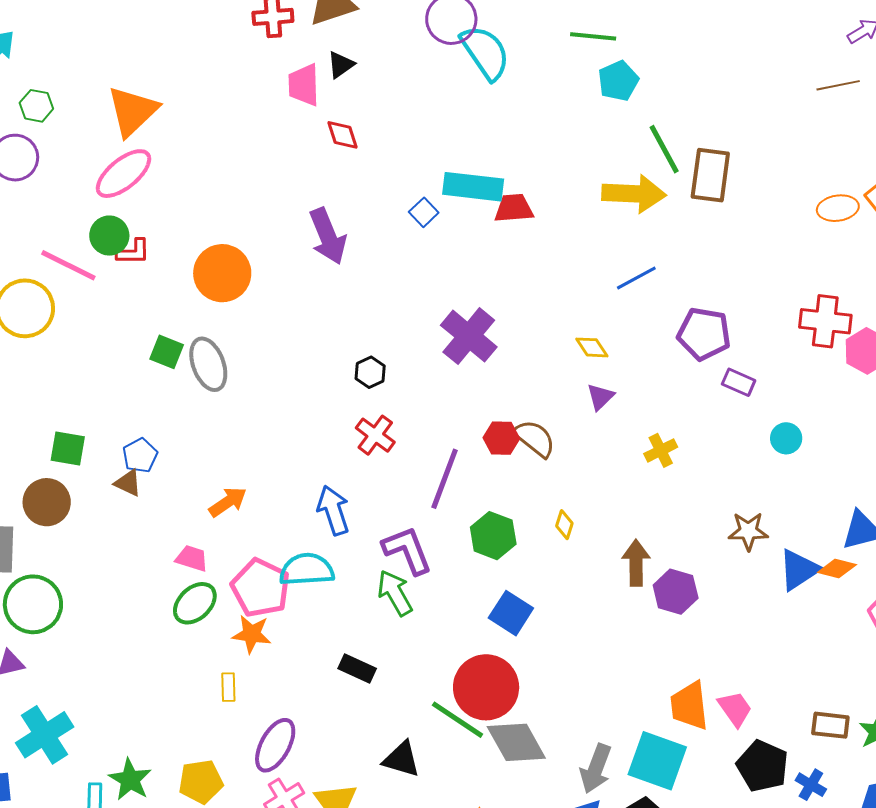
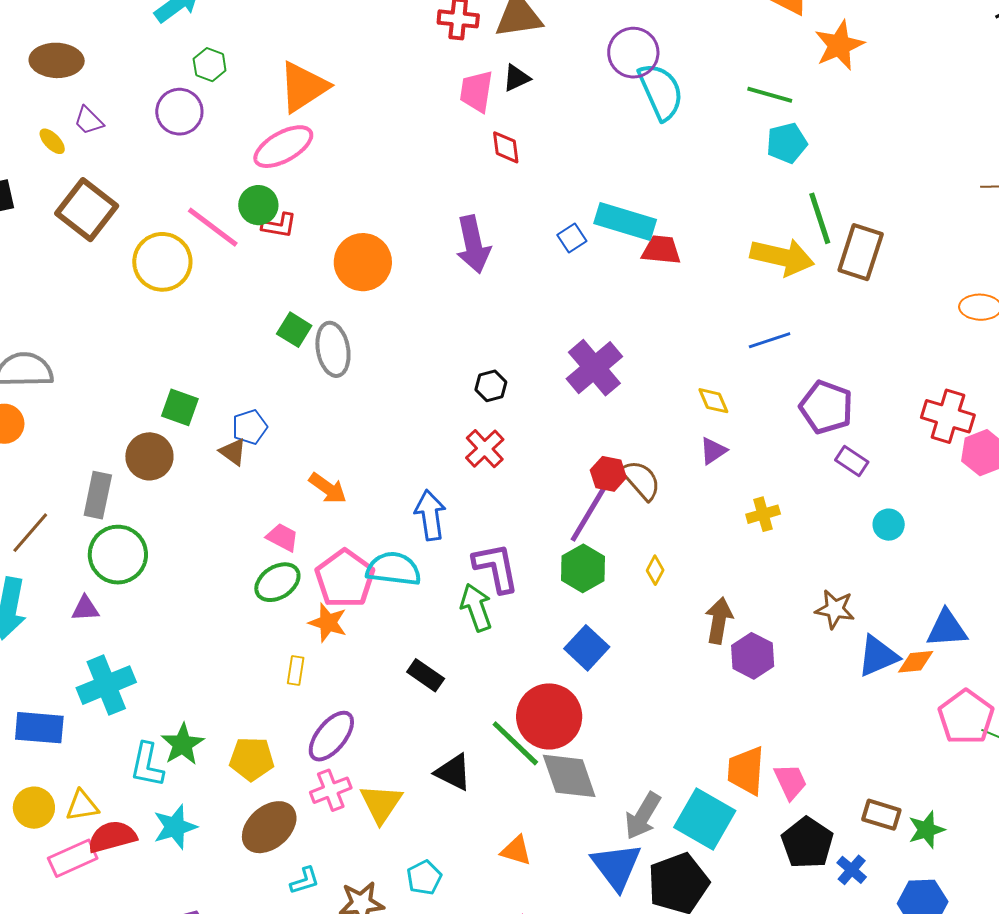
purple line: (445, 479) -> (589, 514), moved
orange arrow: (228, 502) -> (328, 488), turned 60
orange diamond: (837, 568) -> (916, 662), turned -30

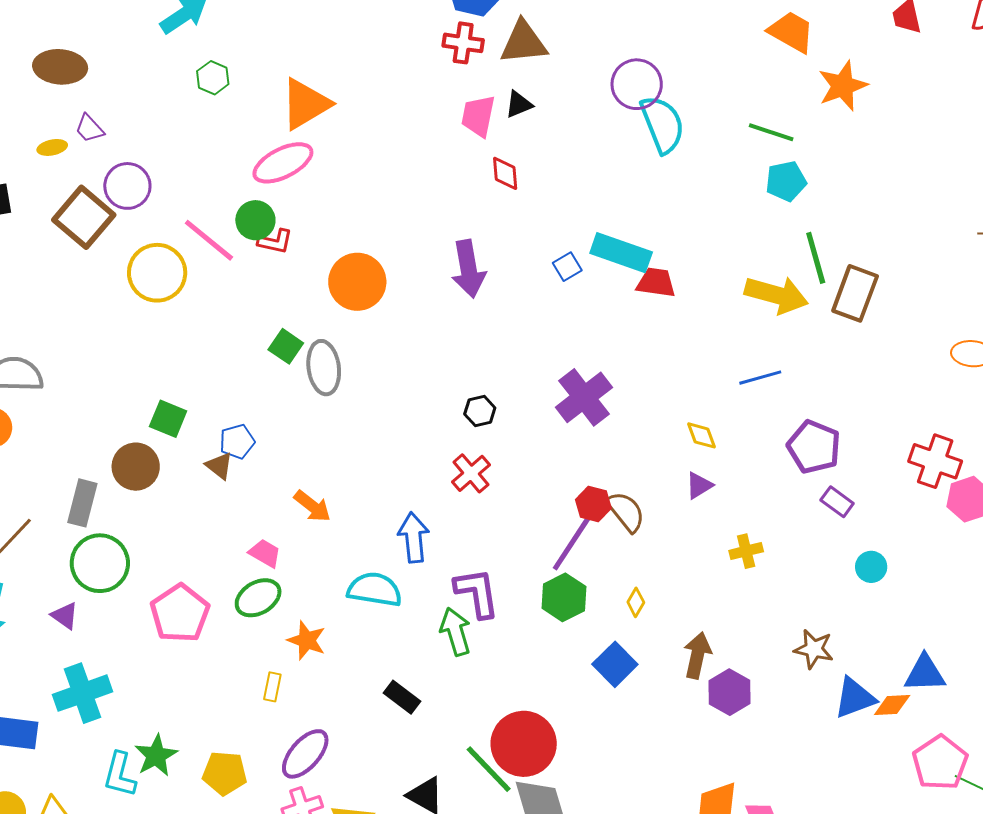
purple circle: (179, 112) -> (127, 186), moved
yellow ellipse: (52, 141) -> (52, 147), turned -60
pink pentagon: (345, 579) -> (180, 613), moved
purple triangle: (85, 609) -> (65, 616), turned 36
blue square: (587, 648) -> (615, 664), moved

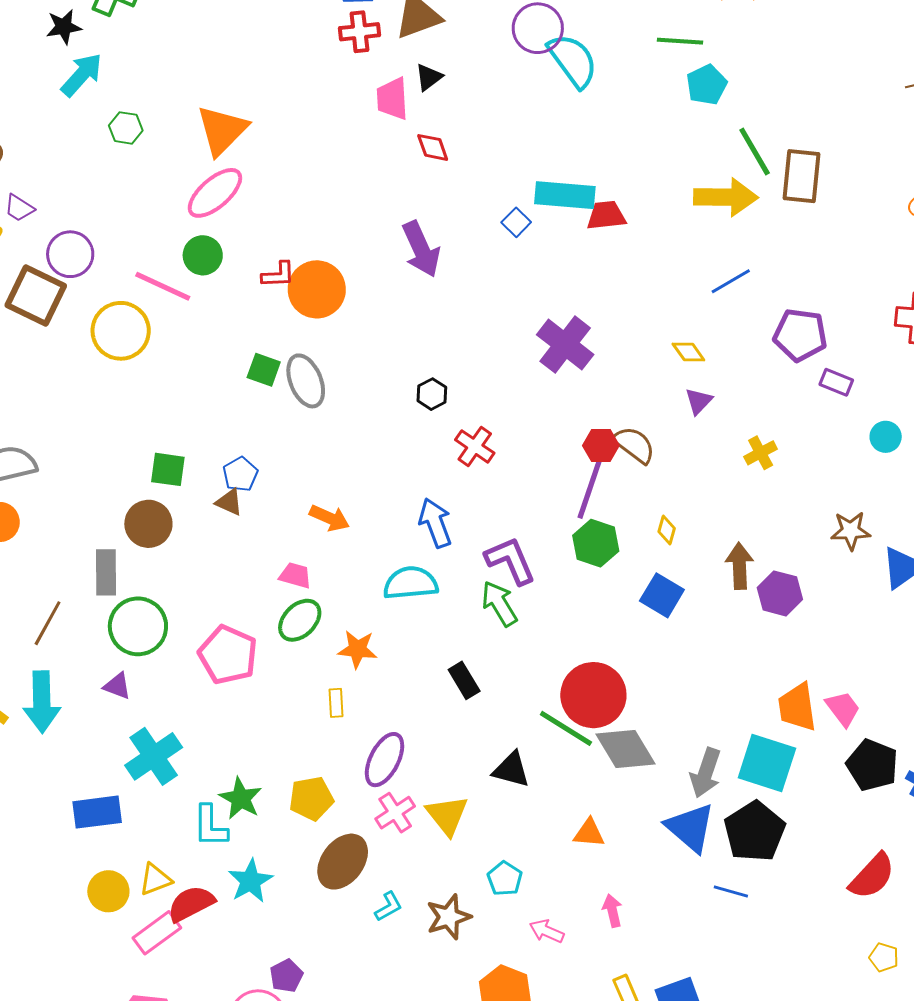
red L-shape: (275, 242) -> (278, 275), moved
black hexagon: (480, 411) -> (432, 394), moved
black rectangle: (402, 697) -> (464, 680), turned 36

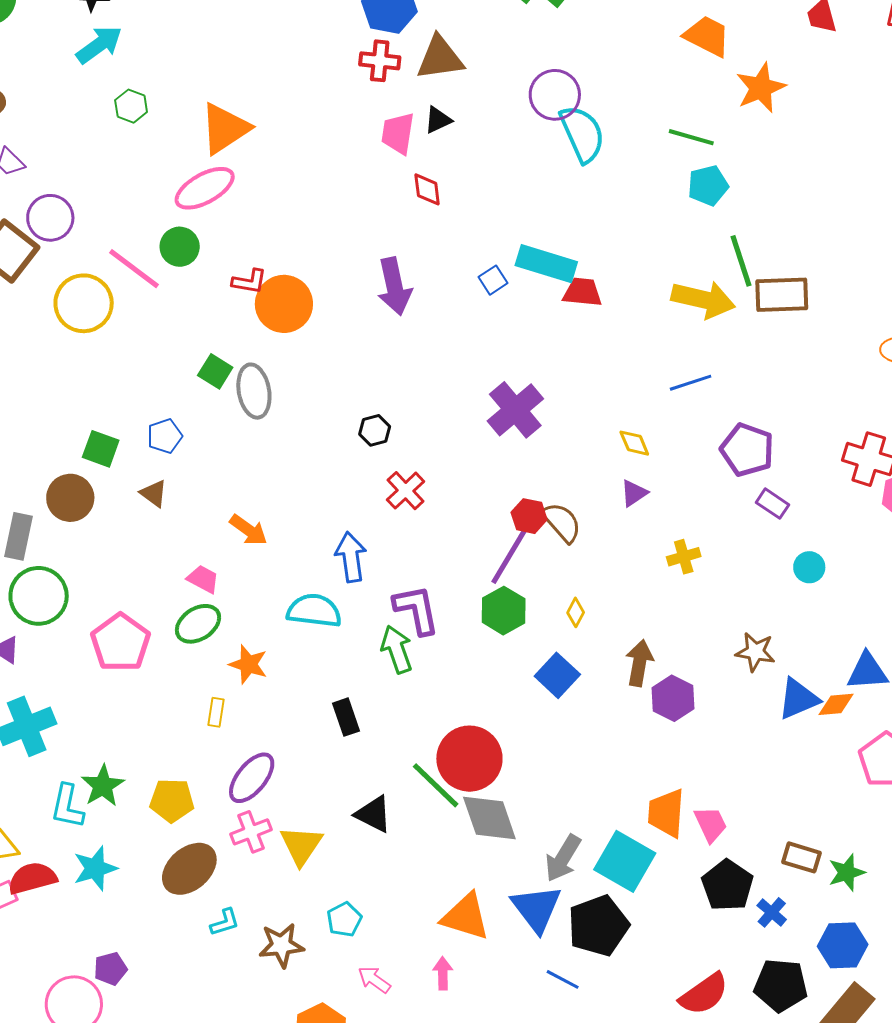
brown rectangle: (802, 176) -> (782, 295), turned 70
blue pentagon: (240, 474) -> (165, 436), moved
orange triangle: (589, 833) -> (466, 917), moved, size x1.6

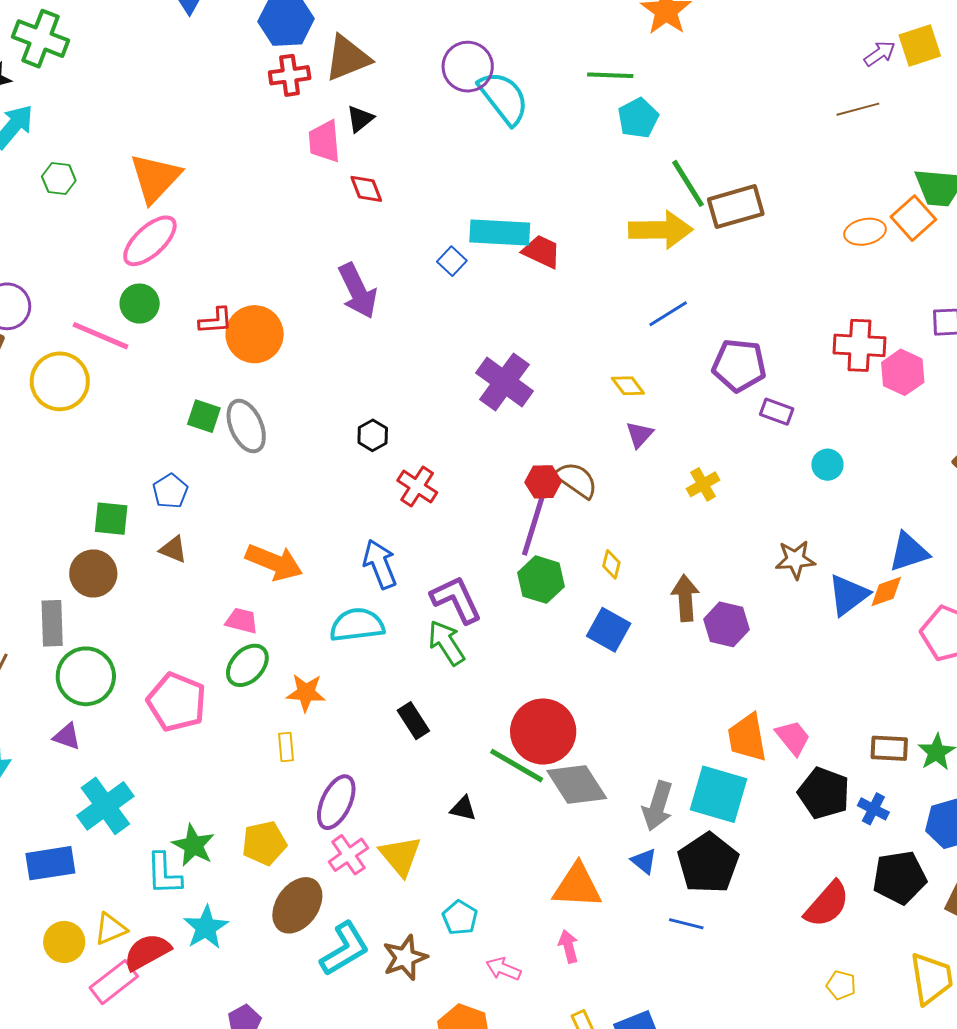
red trapezoid: (582, 292) -> (542, 252), turned 33
orange arrow: (248, 530) -> (274, 562), size x1.4
black triangle: (373, 814) -> (463, 808), size x0.7
blue triangle: (536, 908) -> (644, 861), size x0.5
cyan L-shape: (225, 922) -> (345, 949), size x1.8

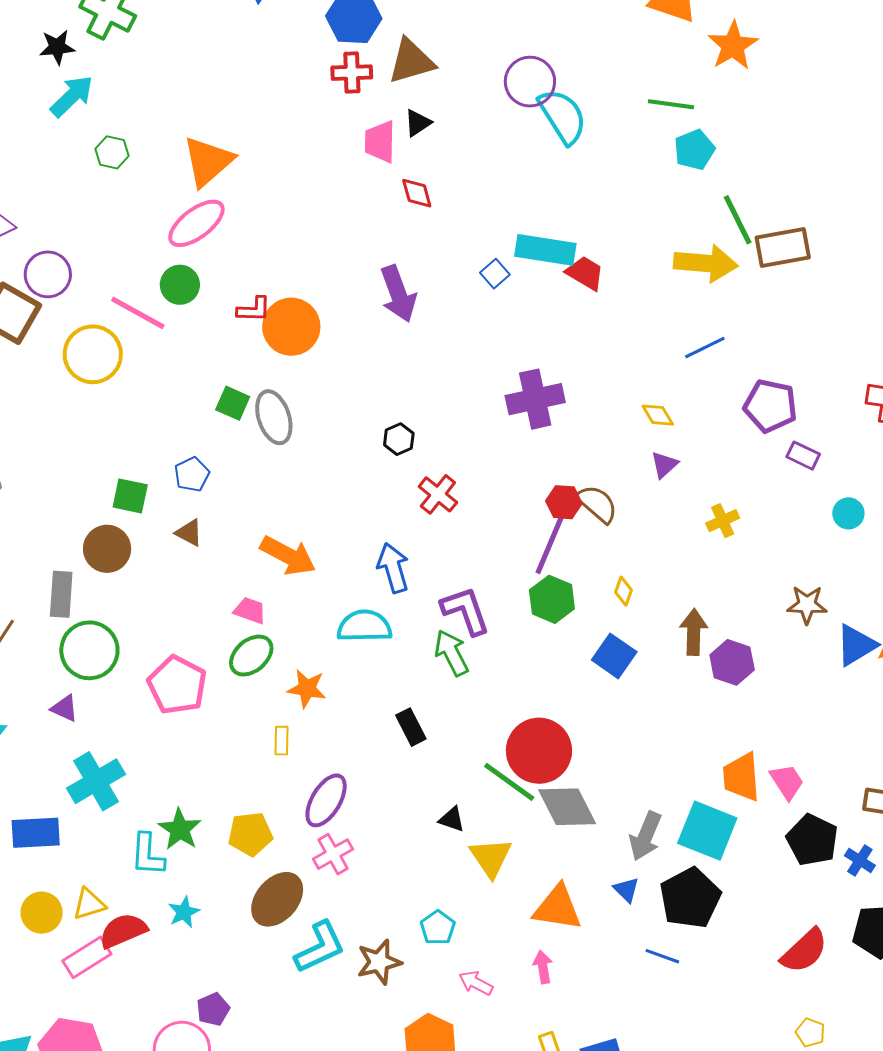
purple cross: (504, 382) -> (535, 399), turned 36
yellow triangle: (400, 856) -> (491, 858), moved
cyan star: (206, 927) -> (184, 912), size x0.7

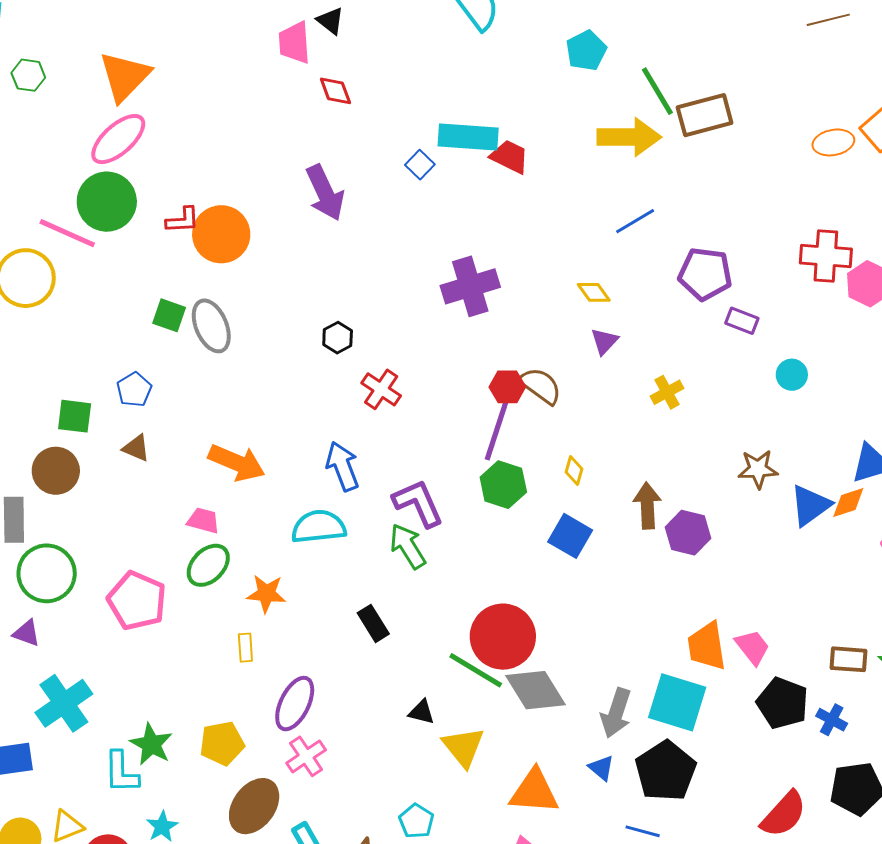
black triangle: (418, 123) -> (331, 21), turned -44
cyan pentagon: (694, 150) -> (586, 51), moved
green circle: (180, 285) -> (107, 202), size x1.5

